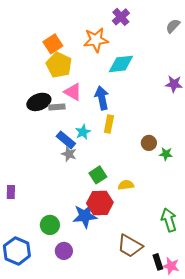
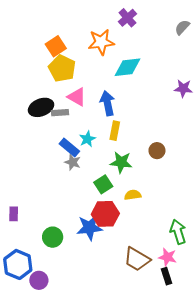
green star: (166, 154) -> (121, 162), moved, size x1.5
purple rectangle: (11, 192) -> (14, 214), moved
purple circle: (64, 251) -> (39, 280), moved
pink star: (171, 266) -> (168, 257), moved

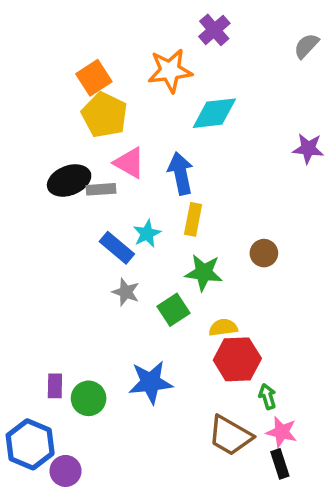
gray star: (73, 162) -> (126, 292), moved
purple rectangle: (14, 214) -> (55, 386), moved
red hexagon: (105, 214) -> (237, 359), moved
green arrow: (178, 232) -> (267, 397), moved, size x0.6

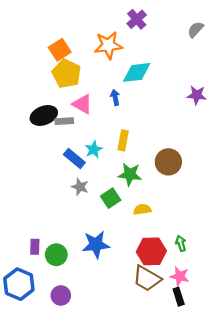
blue arrow: (181, 173) -> (115, 97), moved, size x0.6
brown circle: (264, 253) -> (168, 162), size x1.5
red hexagon: (237, 359) -> (151, 251), moved
green arrow: (267, 397) -> (181, 243), moved
purple circle: (66, 471) -> (61, 295), moved

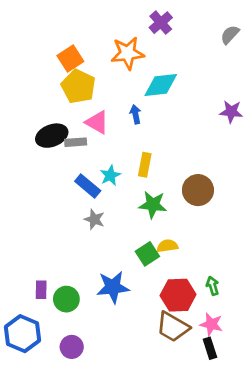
green square: (111, 198) -> (147, 254), moved

